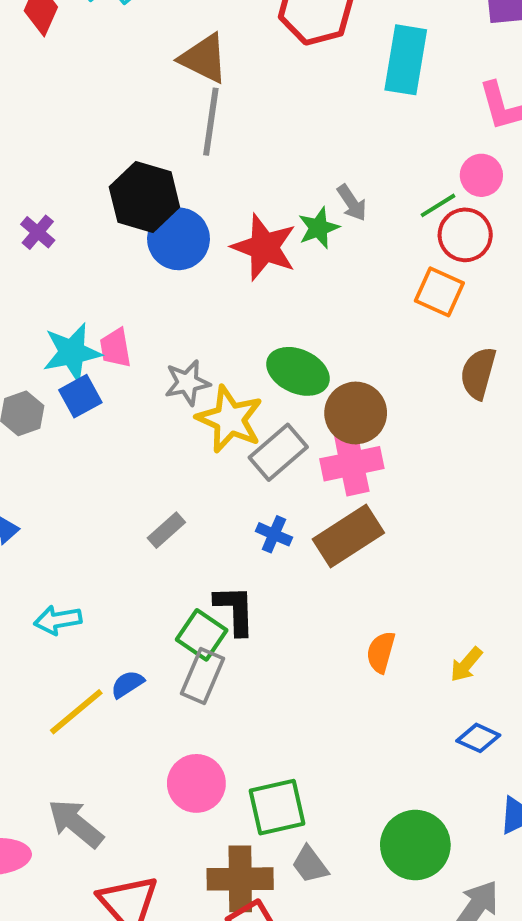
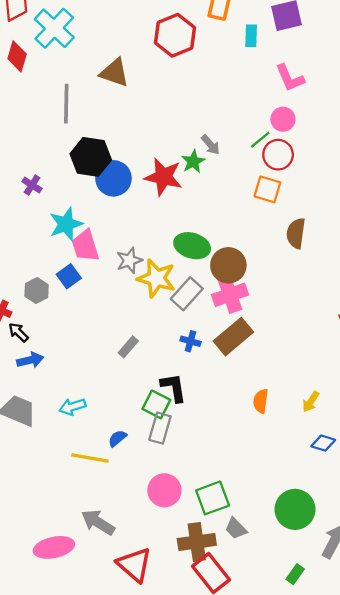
cyan rectangle: (406, 60) -> (251, 36), moved, size x0.6
gray line: (211, 122) -> (66, 104), moved
pink trapezoid: (115, 348) -> (85, 246), size x1.4
cyan star: (72, 352) -> (66, 224), moved
yellow line: (76, 712) -> (90, 458), turned 57

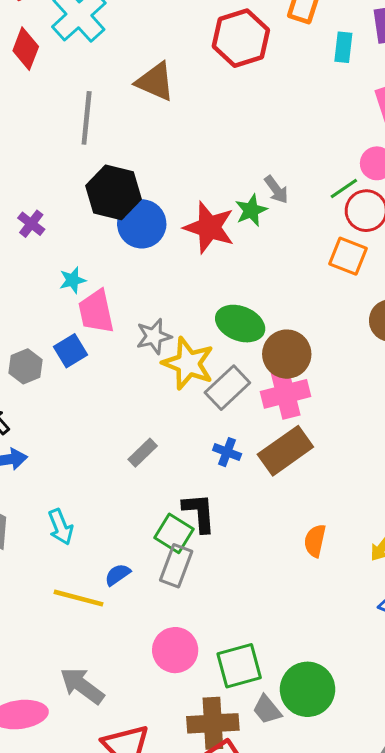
cyan star: (66, 224) -> (73, 280), size x0.6
cyan arrow: (72, 407) -> (61, 527), turned -100
green circle: (295, 509) -> (308, 689), moved

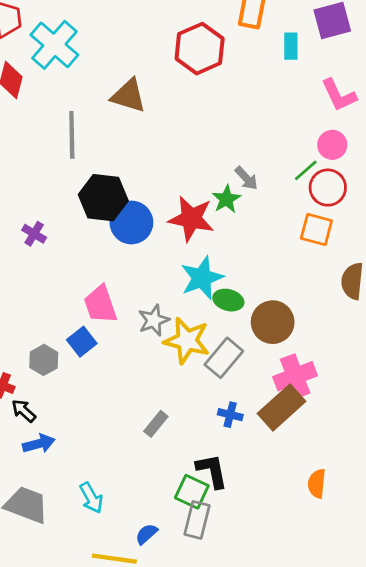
cyan star: (73, 280) -> (202, 278), moved, size x1.8
green ellipse: (240, 324) -> (228, 300), size x0.7
pink cross: (286, 394) -> (295, 376), moved

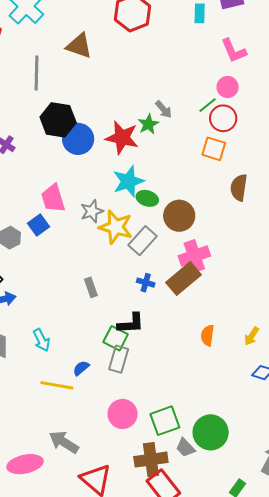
gray rectangle: (156, 424) -> (91, 287), turned -60
black L-shape: (212, 471) -> (131, 323), turned 96

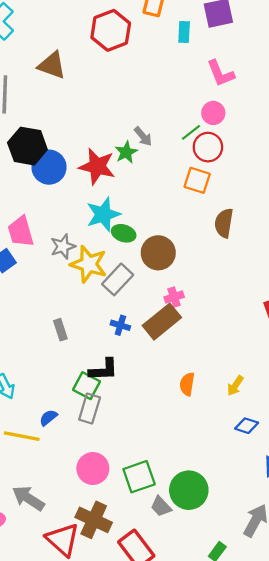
pink cross: (194, 256) -> (174, 297), size x0.6
brown cross: (151, 460) -> (94, 520), moved, turned 32

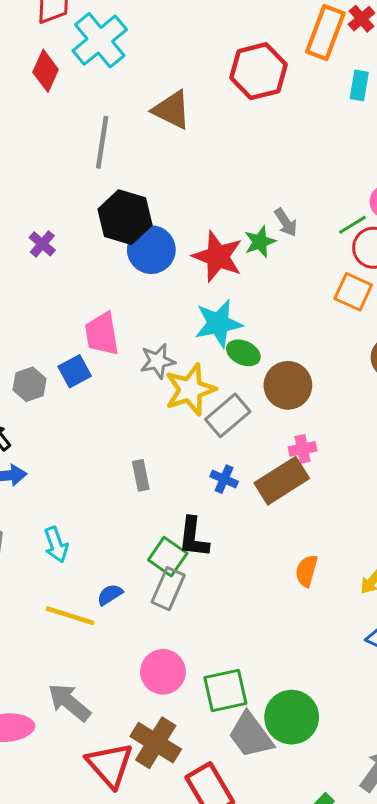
yellow star: (89, 264) -> (190, 390), turned 30
black L-shape: (103, 370) -> (194, 537), turned 92
gray trapezoid: (161, 506) -> (251, 735), size x1.6

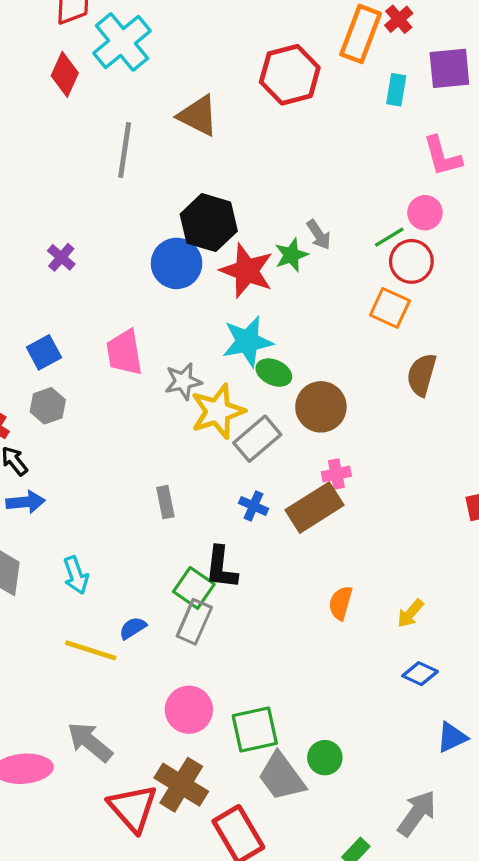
black hexagon: (125, 217) -> (209, 223), moved
blue square: (75, 371) -> (44, 352), moved
green circle: (292, 717) -> (325, 758), size x0.6

